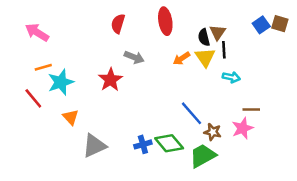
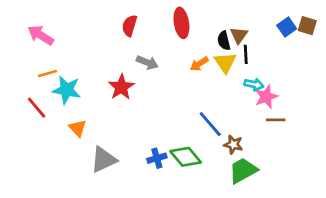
cyan star: (61, 82) -> (67, 90), turned 30
pink star: (243, 128) -> (266, 97), moved
green trapezoid: (203, 156) -> (243, 171), moved

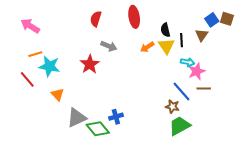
brown triangle: (239, 35) -> (202, 35), moved
blue line: (210, 124) -> (182, 91), moved
green diamond: (186, 157) -> (98, 129), moved

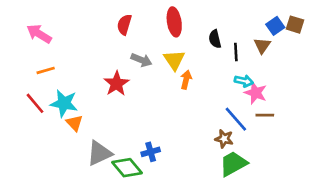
yellow triangle: (166, 46) -> (174, 60), moved
orange arrow: (147, 47) -> (186, 80), moved, turned 136
cyan star: (49, 66) -> (64, 103), moved
pink star: (197, 71) -> (256, 93), turned -30

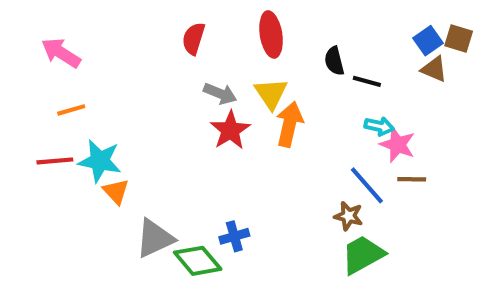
brown triangle: (262, 46) -> (434, 69), moved, turned -42
black line: (236, 52) -> (367, 81), turned -72
orange arrow: (186, 80) -> (289, 124), size x1.5
red star: (116, 84) -> (230, 130), moved
red line: (35, 103) -> (55, 161), turned -55

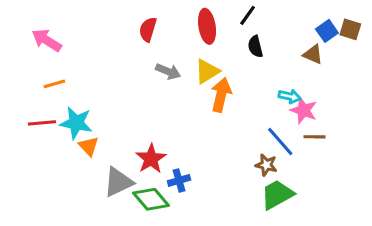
brown triangle: (434, 69) -> (313, 54), moved
black line: (367, 81) -> (248, 15), moved, turned -70
yellow triangle: (271, 94) -> (207, 71), turned 32
red star: (230, 130) -> (151, 159), moved

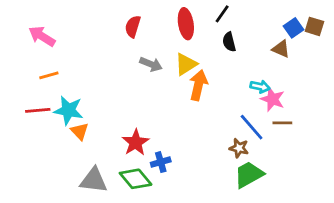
gray triangle: (118, 182) -> (94, 180), moved, turned 32

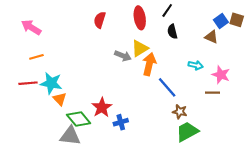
gray arrow: (151, 64) -> (123, 56), moved
pink star: (273, 99) -> (221, 75), moved
blue line: (252, 127) -> (167, 87), moved
green diamond: (136, 179) -> (79, 119), moved

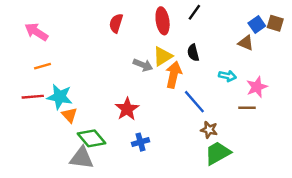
black semicircle: (172, 32) -> (193, 53), moved
pink star: (221, 75) -> (257, 87), turned 30
red star: (102, 107) -> (127, 109), moved

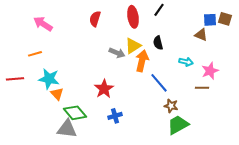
blue square: (257, 24) -> (210, 20), turned 32
pink arrow: (36, 32) -> (43, 24), moved
red line: (33, 97) -> (15, 79), moved

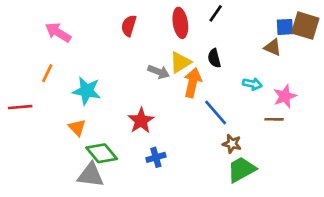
brown square: (225, 19) -> (305, 26), size x1.5
orange line: (35, 54) -> (47, 73), turned -48
cyan star: (49, 79) -> (87, 91), moved

